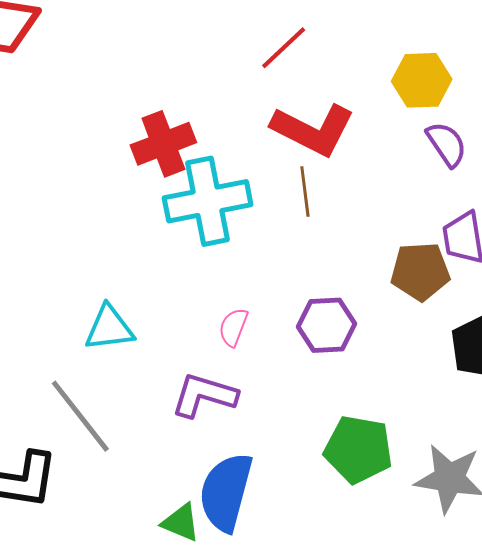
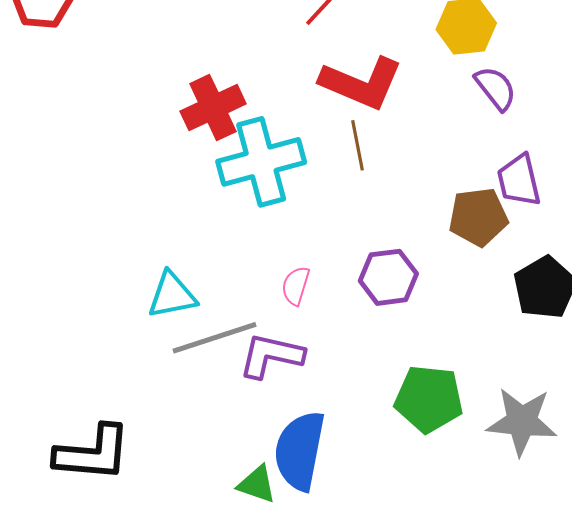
gray line: (80, 416) -> (214, 338), moved, turned -66

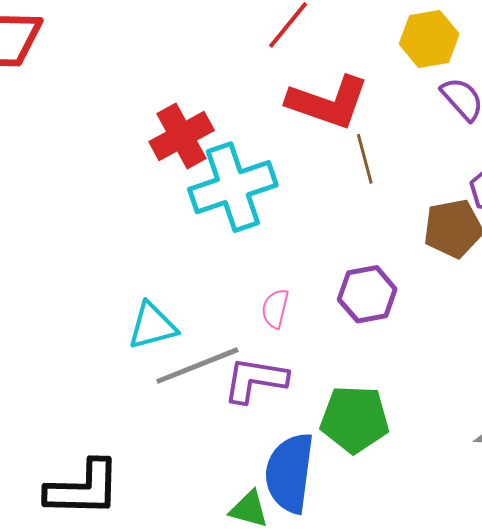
brown line: (358, 145) -> (365, 159), moved
green pentagon: (429, 399) -> (355, 419), moved

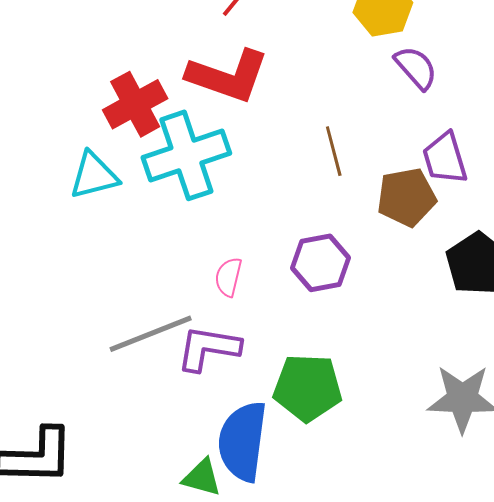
red L-shape: (328, 102) -> (228, 76), moved
brown line: (365, 159) -> (334, 151), moved
cyan triangle: (152, 326) -> (94, 176), moved

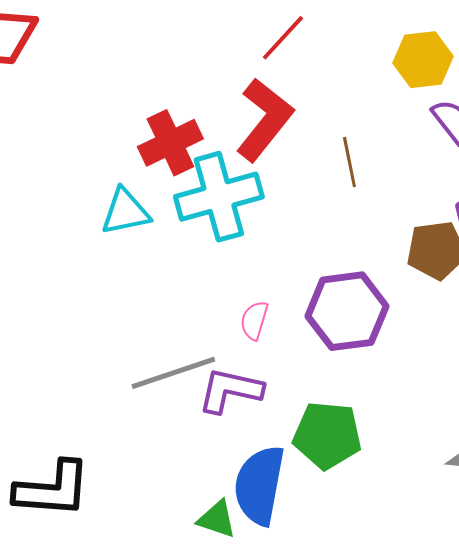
red L-shape: (228, 76) -> (264, 120), turned -74
brown line: (334, 151) -> (349, 162), moved
purple hexagon: (321, 263) -> (347, 311), size x1.4

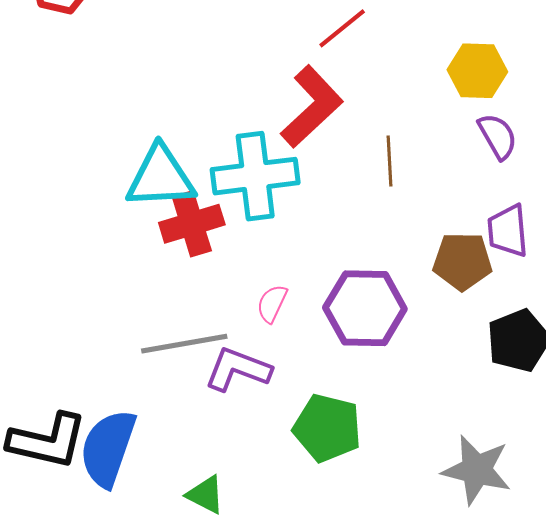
red cross: (170, 143) -> (192, 224), moved
cyan triangle: (125, 212) -> (161, 177), size x1.4
blue semicircle: (259, 485) -> (108, 448), moved

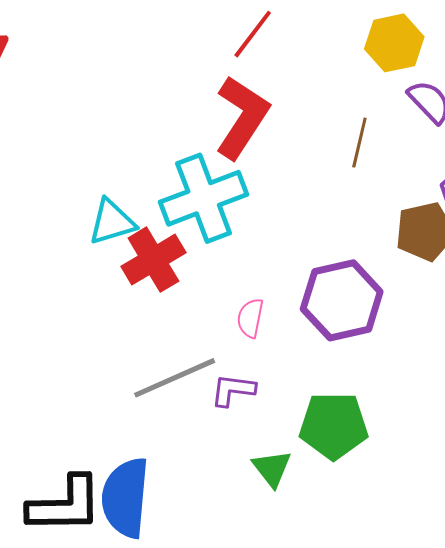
brown line: (389, 161) -> (359, 143), moved, turned 30
cyan triangle: (161, 177) -> (112, 222), size x0.7
purple L-shape: (238, 369) -> (233, 390), size x0.7
green triangle: (206, 495) -> (272, 468), moved, turned 39

